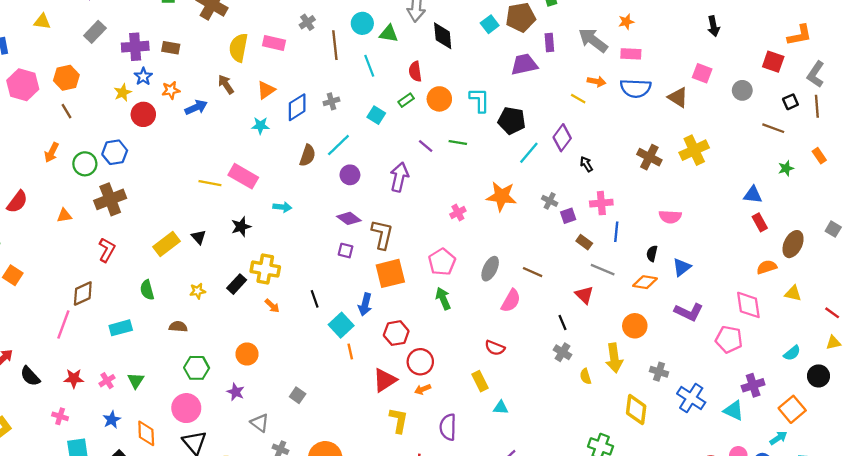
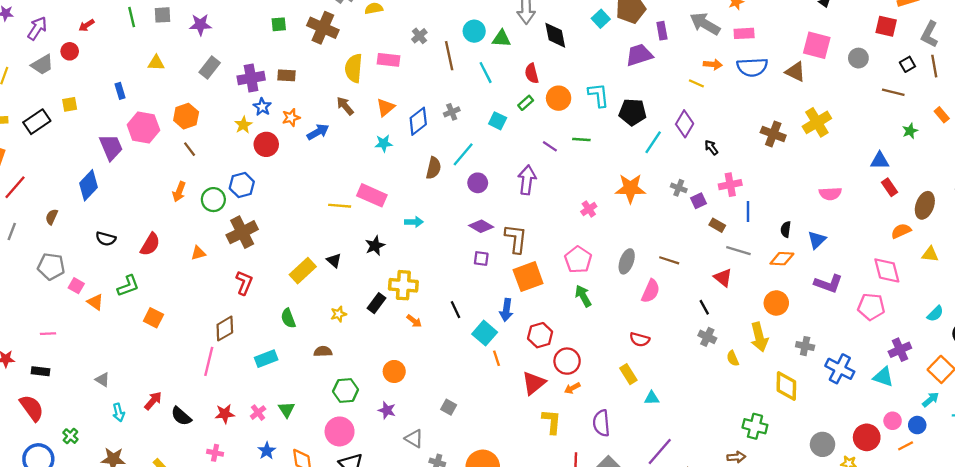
pink square: (702, 73) -> (817, 45), size x1.4
pink semicircle: (670, 217) -> (830, 194), moved

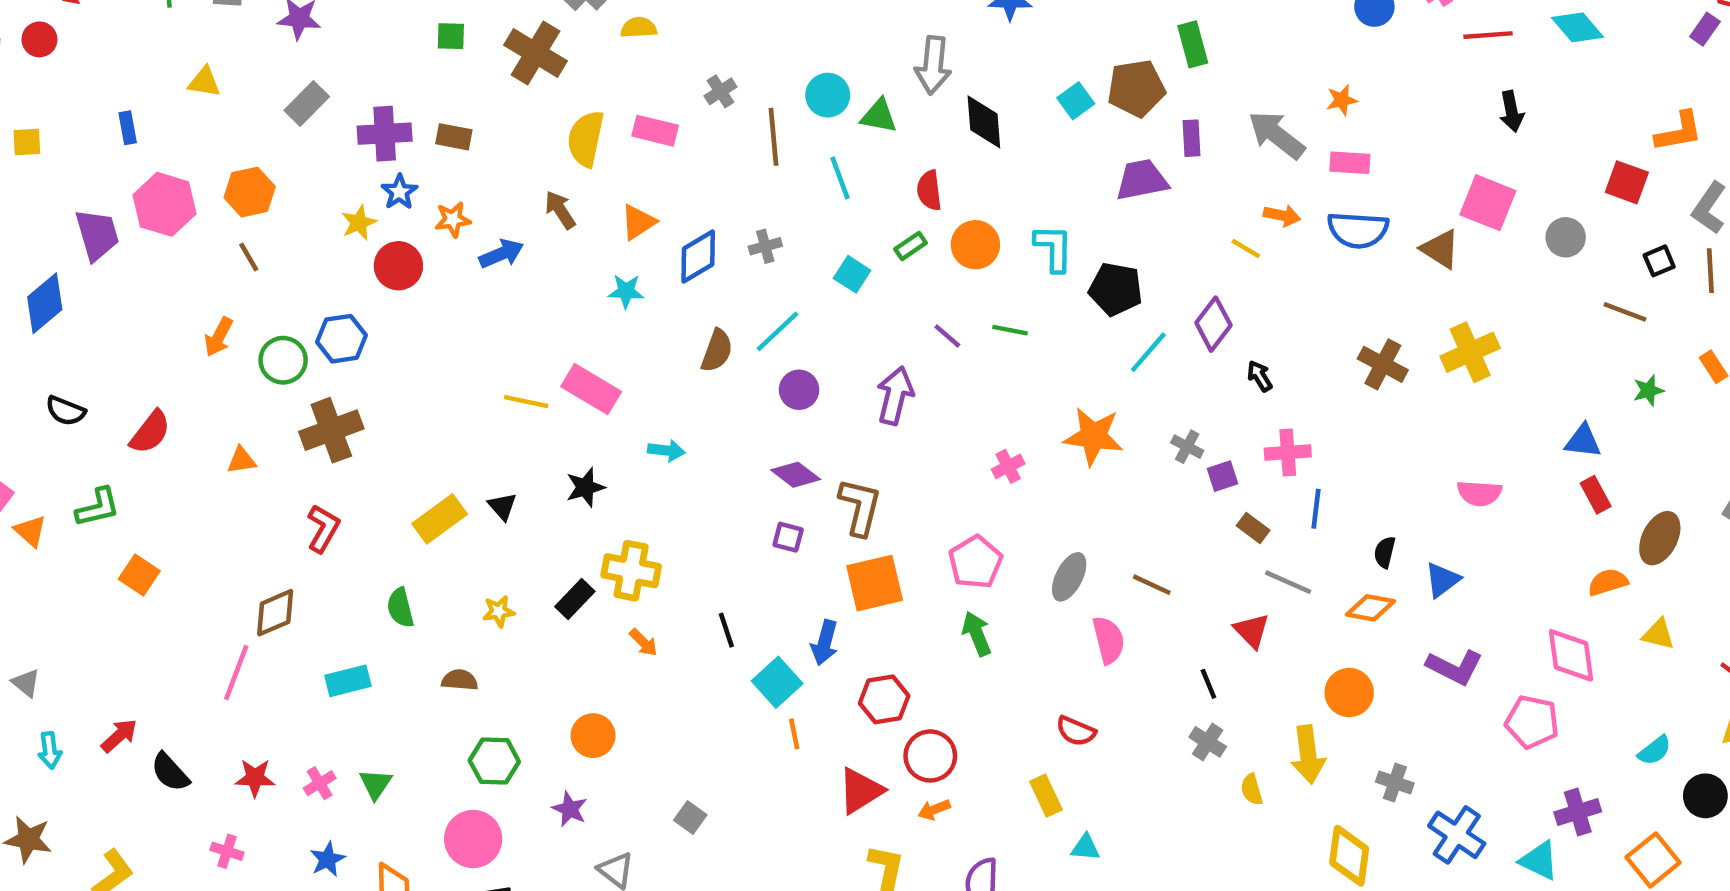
pink semicircle: (651, 291) -> (1108, 640), turned -45

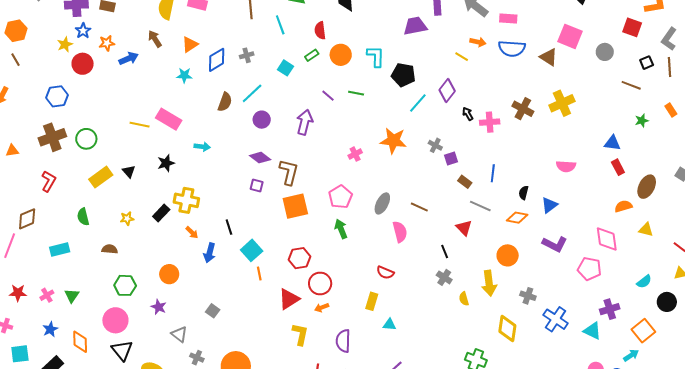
green circle: (283, 360) -> (86, 139), moved
pink cross: (1288, 452) -> (490, 122), moved
blue arrow: (825, 643) -> (210, 253), moved
yellow rectangle: (1046, 796) -> (372, 301), turned 42

